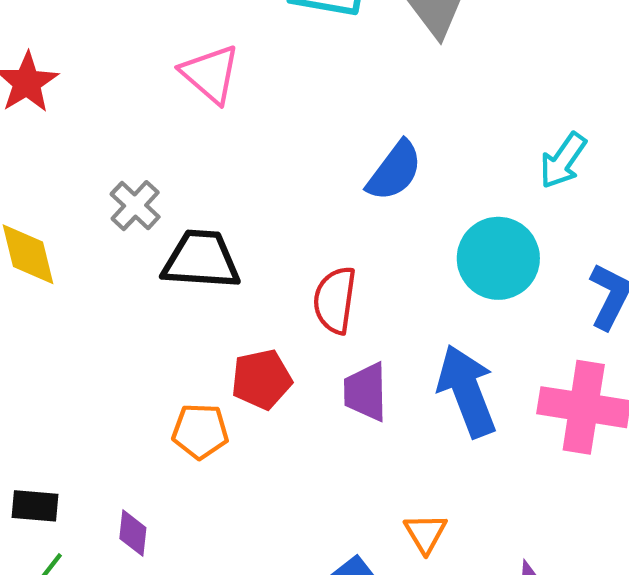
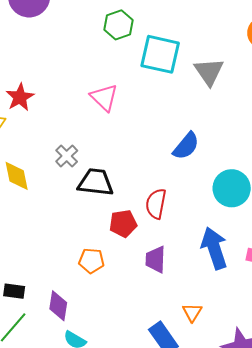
red pentagon: (261, 379) -> (123, 223), moved
purple trapezoid: (366, 392) -> (156, 259), moved
purple diamond: (133, 533) -> (58, 306), size x1.4

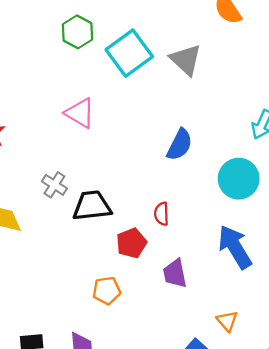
cyan square: (160, 54) -> (129, 53), turned -36
red semicircle: (156, 204) -> (162, 214), size x0.7

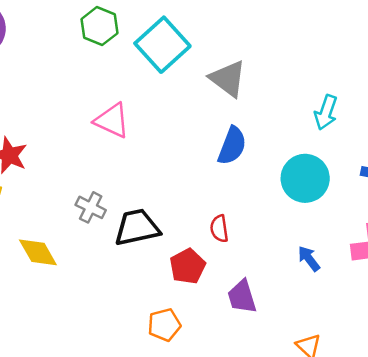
gray triangle: (186, 60) -> (228, 79), moved
blue arrow: (235, 247) -> (309, 259), size x0.5

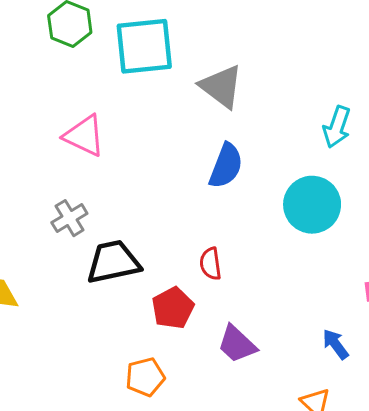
cyan square: (162, 45) -> (144, 46), turned 36
gray cross: (91, 207) -> (69, 218), moved, turned 32
blue arrow: (309, 259) -> (335, 344), moved
purple trapezoid: (242, 297) -> (237, 344), turned -30

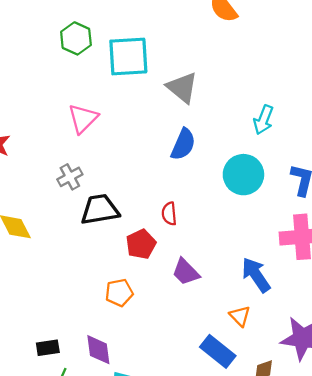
pink triangle: (84, 136) -> (83, 119), turned 48
blue arrow: (335, 344) -> (256, 275), size x1.6

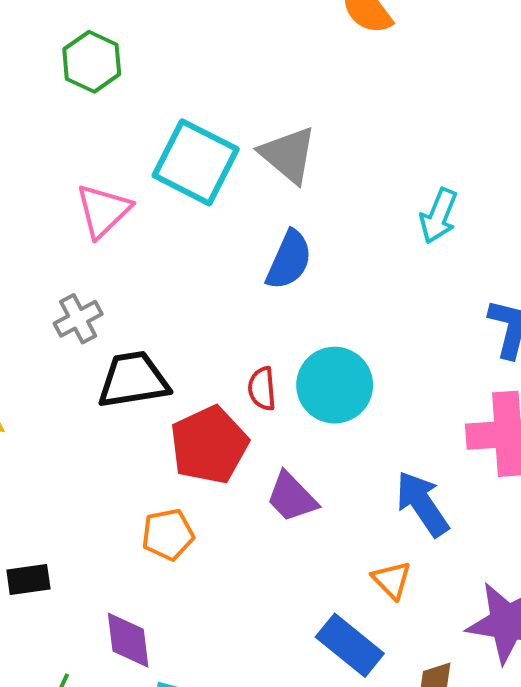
cyan square: (128, 56) -> (196, 162), moved, turned 30
cyan circle: (243, 175) -> (335, 385), moved
red pentagon: (141, 244) -> (209, 445), size x1.4
black rectangle: (48, 348) -> (28, 580), moved

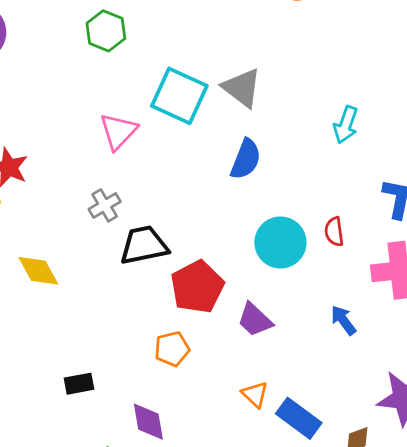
red semicircle: (262, 389) -> (334, 232), moved
blue arrow: (422, 504) -> (343, 320), size x0.7
orange triangle: (392, 580) -> (255, 394), moved

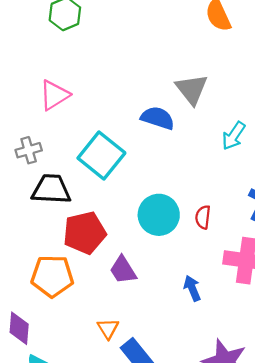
gray triangle: (242, 88) -> (192, 89), moved
cyan square: (179, 96) -> (101, 156), moved
blue semicircle: (246, 159) -> (158, 118), moved, turned -108
orange pentagon: (172, 349) -> (52, 276), size x1.5

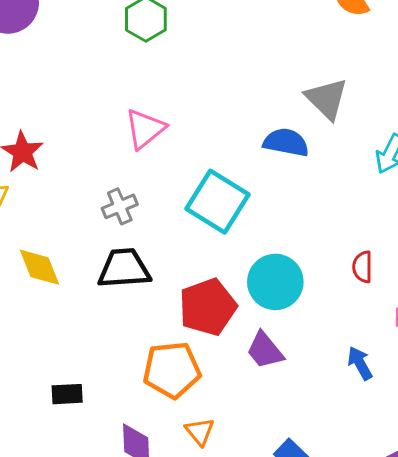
black trapezoid: (51, 189) -> (124, 269), moved
cyan circle: (159, 215) -> (275, 282), moved
orange triangle: (108, 329) -> (200, 432), moved

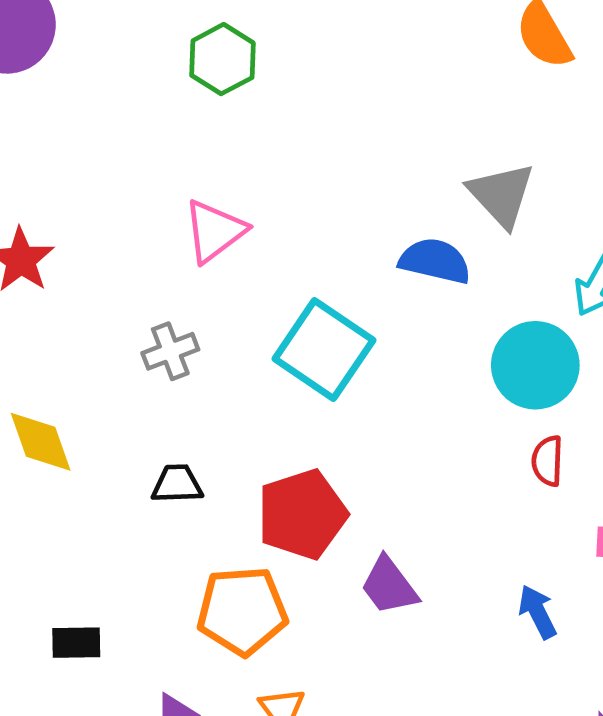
black trapezoid: (124, 269) -> (177, 484), moved, size x0.6
cyan circle: (275, 282) -> (535, 365), moved

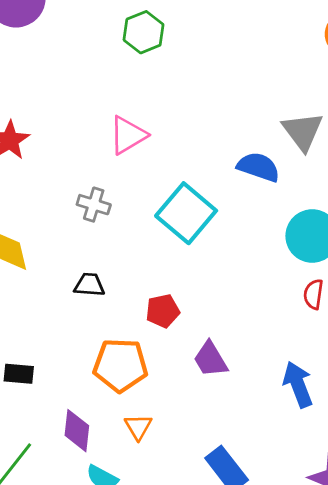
gray cross: (170, 351) -> (94, 205), turned 32
red pentagon: (302, 514) -> (163, 311), size x0.6
blue arrow: (538, 612) -> (298, 384), size x1.4

